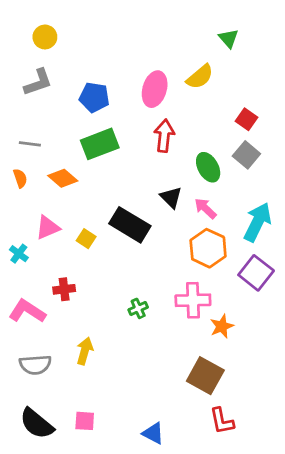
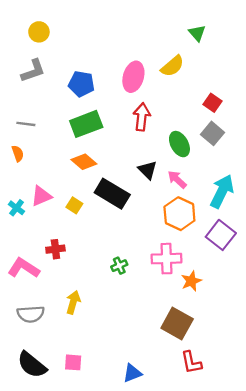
orange diamond: (63, 178) -> (84, 162), moved
cyan cross: (19, 254) -> (17, 208), moved
blue triangle: (153, 433) -> (132, 373), turned -48

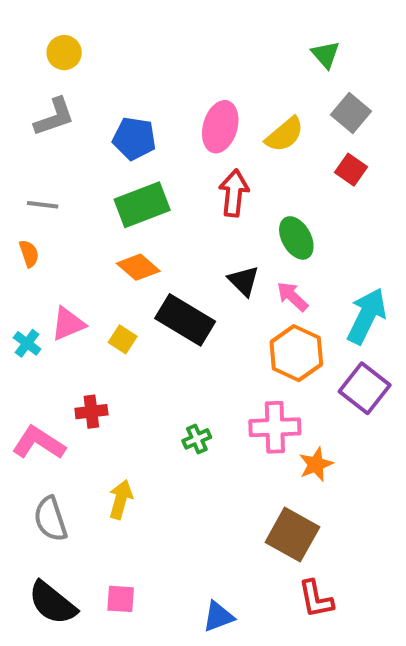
yellow semicircle: (172, 66) -> (285, 135), moved
gray square: (213, 133) -> (351, 113), moved
gray semicircle: (31, 314) -> (50, 519), turned 76

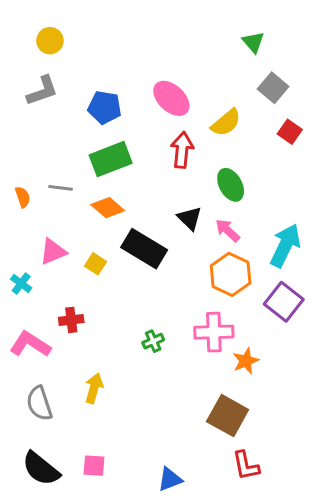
pink ellipse: (220, 127) -> (171, 98), turned -63
yellow semicircle: (285, 135) -> (226, 123), moved
red square: (351, 170) -> (290, 132), moved
gray line: (43, 205) -> (61, 188), moved
cyan cross: (27, 343) -> (21, 284), moved

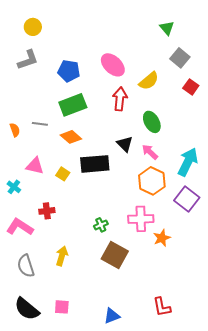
black rectangle: (144, 249) -> (95, 164), turned -36
pink triangle: (53, 252) -> (35, 166), turned 36
brown square: (228, 416) -> (115, 255), moved

